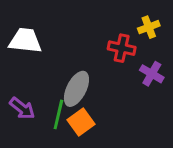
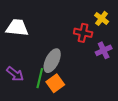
yellow cross: (149, 27) -> (102, 18), turned -32
purple cross: (152, 74) -> (104, 50), turned 35

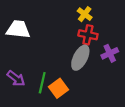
yellow cross: (102, 18) -> (85, 14), moved
gray ellipse: (52, 61) -> (80, 58), moved

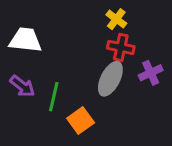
purple arrow: (16, 78) -> (22, 86), moved
green line: (42, 83) -> (54, 97), moved

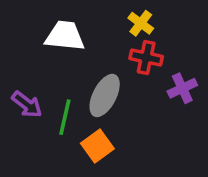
white trapezoid: (25, 40) -> (65, 36), moved
gray ellipse: (110, 79) -> (105, 95), moved

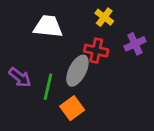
red cross: (146, 58) -> (96, 51), moved
purple cross: (182, 88) -> (135, 44), moved

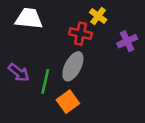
white trapezoid: (48, 26) -> (29, 19), moved
red cross: (96, 51) -> (80, 34), moved

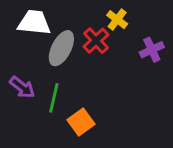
red cross: (80, 34) -> (96, 41), turned 35
gray ellipse: (73, 66) -> (61, 48), moved

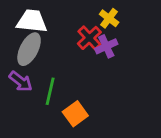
gray ellipse: (61, 48) -> (29, 49), moved
purple cross: (152, 50) -> (106, 46), moved

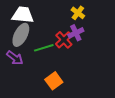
red cross: (89, 38) -> (64, 40), moved
green line: (50, 91) -> (44, 48), moved, turned 60

